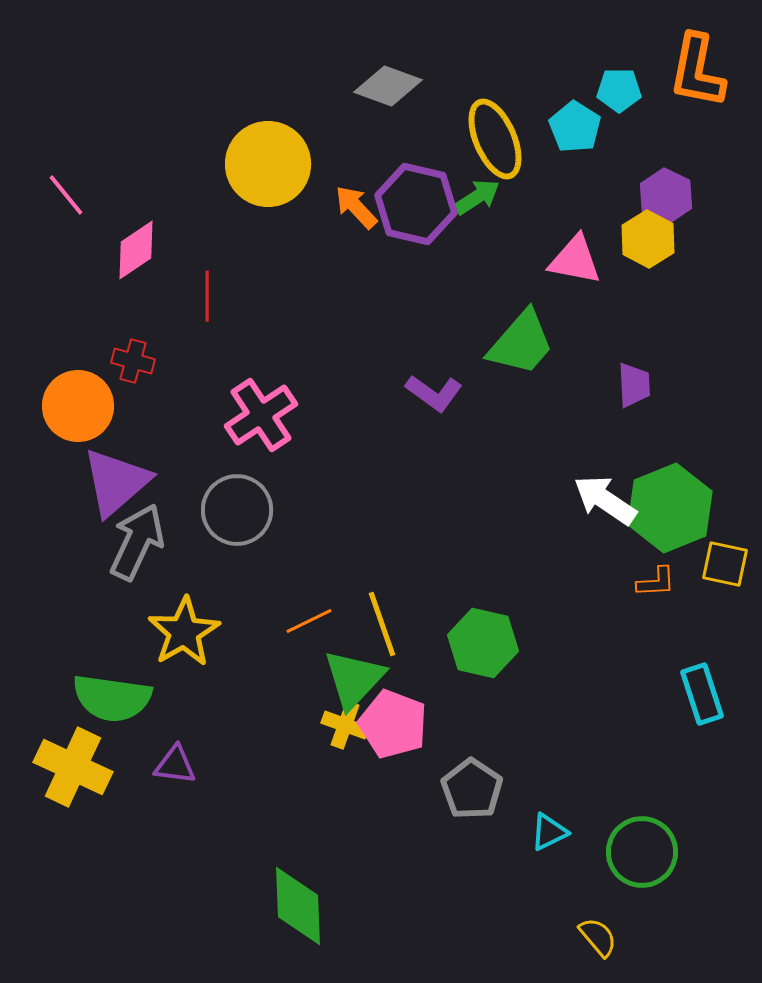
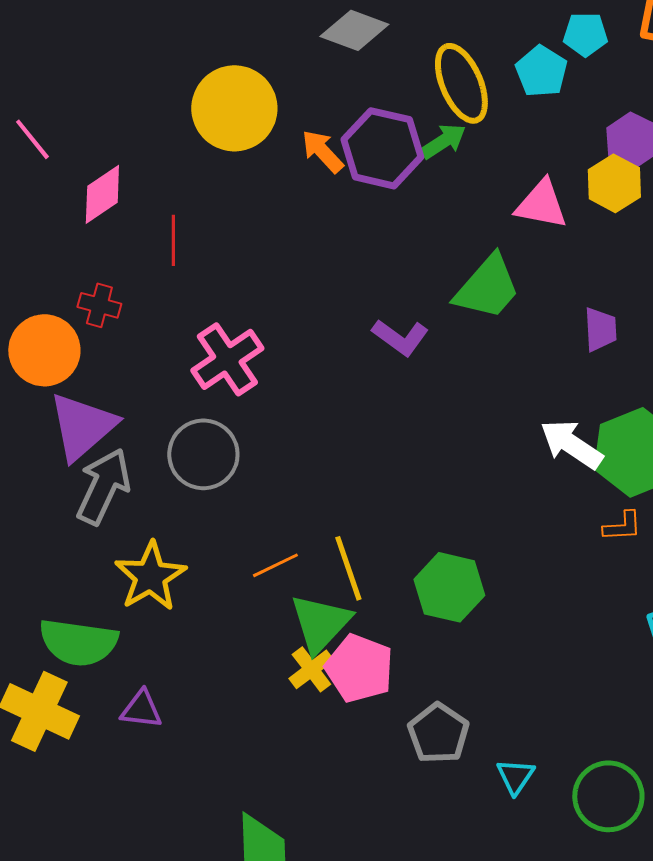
yellow cross: (345, 725) -> (311, 669), turned 33
cyan triangle: (549, 832) -> (515, 776), turned -30

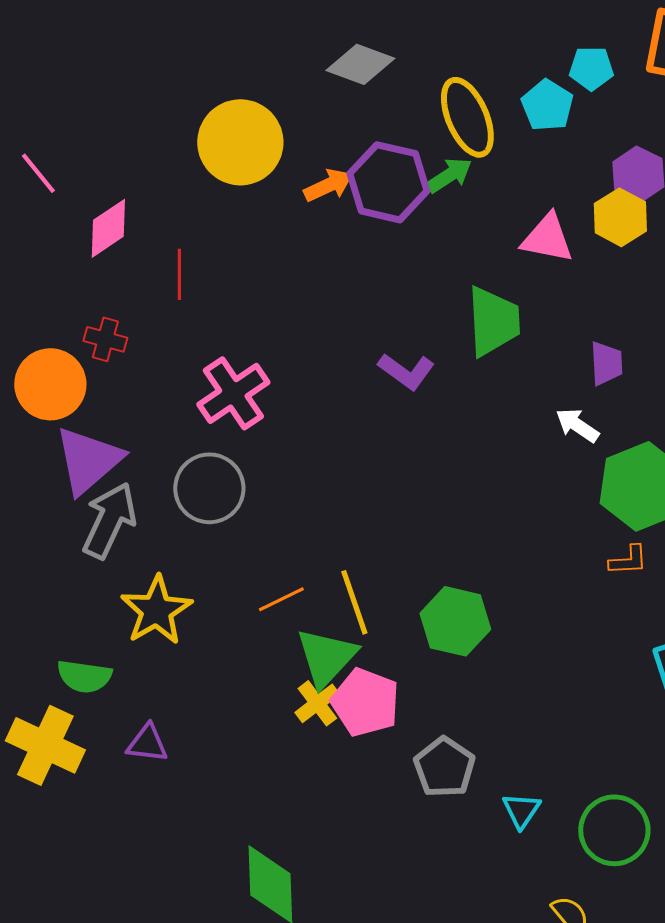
orange arrow: (322, 151) -> (328, 185), turned 108
green trapezoid: (487, 287) -> (493, 321), turned -44
white arrow: (571, 444) -> (577, 425), moved, size x0.7
green semicircle: (78, 642) -> (84, 676), size x0.7

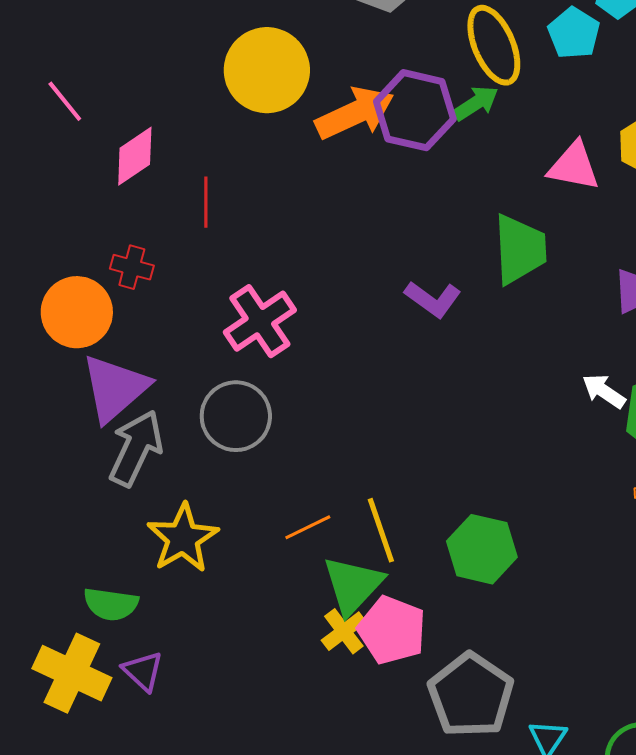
orange arrow: (328, 185) -> (355, 113), size x1.6
white arrow: (577, 425) -> (604, 391), moved
purple triangle: (147, 743) -> (143, 671), moved, turned 36
gray pentagon: (444, 767) -> (471, 695), size x1.4

